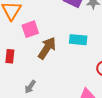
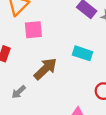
brown arrow: (47, 48) -> (45, 69), moved

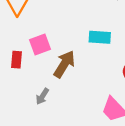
pink square: (33, 30) -> (40, 45), moved

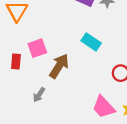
cyan rectangle: (100, 37) -> (91, 42), turned 30

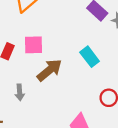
gray arrow: (39, 95) -> (20, 92), turned -56

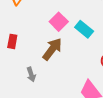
pink square: (33, 45) -> (59, 22), moved, turned -30

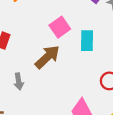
cyan rectangle: (84, 29) -> (87, 41), turned 42

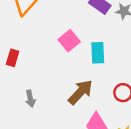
brown arrow: (47, 57) -> (80, 92), moved

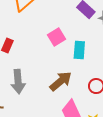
gray arrow: (30, 99) -> (18, 82), size x1.6

